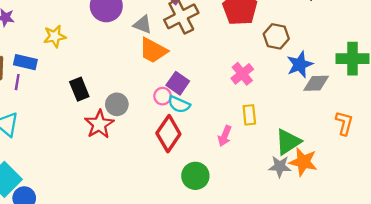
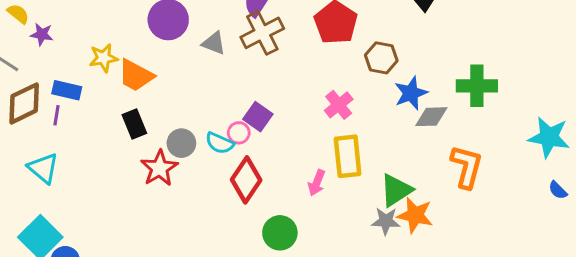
orange trapezoid: (153, 50) -> (136, 75), moved
cyan semicircle: (179, 104) -> (220, 143), moved
yellow rectangle: (249, 115) -> (348, 156), size x1.6
orange L-shape: (344, 123) -> (467, 167), size x1.4

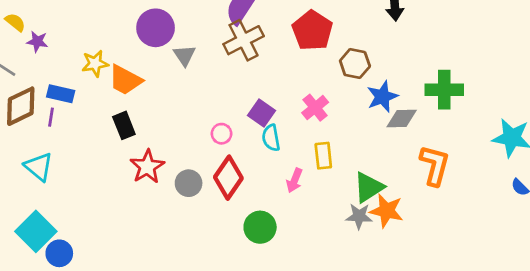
gray triangle: (214, 43) -> (184, 55), moved, turned 35
purple square: (258, 117) -> (261, 113), moved
gray circle: (181, 143) -> (189, 183), moved
cyan semicircle: (220, 143) -> (271, 138), moved, turned 56
yellow rectangle: (348, 156) -> (323, 156), size x0.7

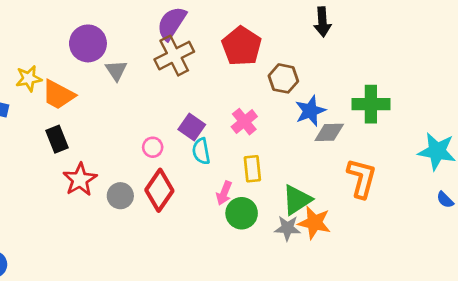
green circle: (260, 227) -> (242, 213), moved

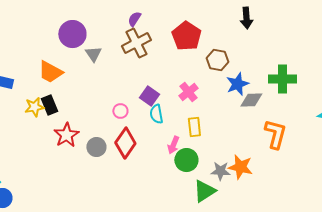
purple semicircle: (172, 23) -> (134, 19), size x0.6
yellow star: (29, 78) -> (34, 107), moved
green triangle: (297, 200) -> (204, 191), moved

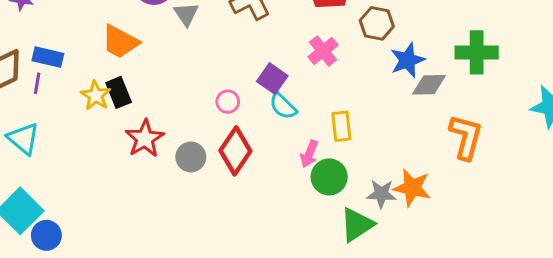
pink cross: (188, 92) -> (323, 51), moved
yellow star: (34, 107) -> (96, 95), turned -30
cyan semicircle: (156, 114) -> (283, 106), turned -36

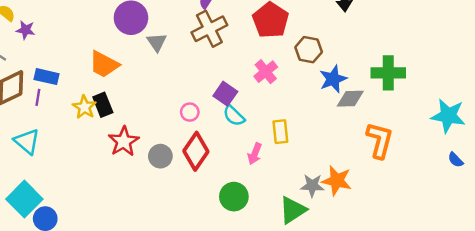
green circle: (329, 177) -> (234, 197), moved

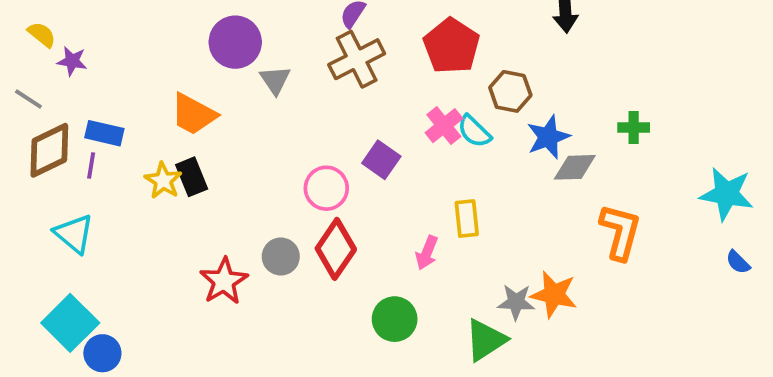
green cross: (388, 73) -> (634, 127), size x0.6
pink circle: (190, 112) -> (326, 188), size x1.5
cyan semicircle: (234, 116) -> (474, 131), moved
red star: (124, 141) -> (224, 281), moved

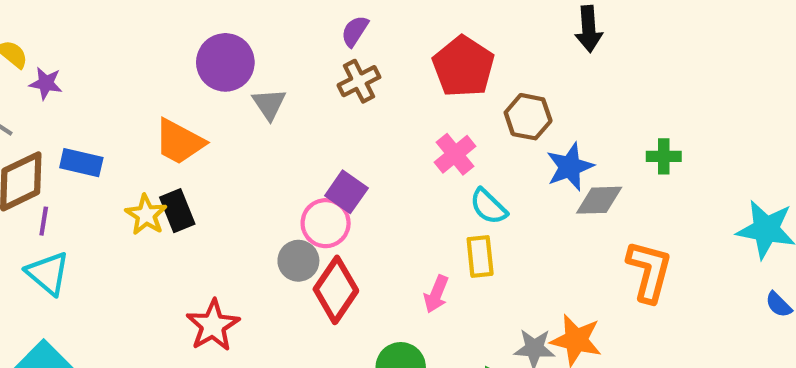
brown cross: (357, 59) -> (359, 81), size x0.7
cyan semicircle: (474, 131) -> (488, 206), moved
purple square: (381, 160) -> (346, 192), moved
purple line: (91, 165) -> (44, 221), moved
gray circle: (281, 256) -> (298, 261), moved

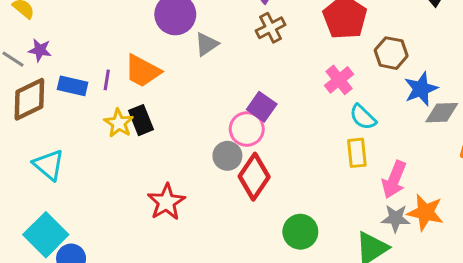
purple star: (46, 83) -> (40, 50), moved
gray triangle: (269, 104) -> (207, 44), turned 30
purple line: (44, 221) -> (107, 80), moved
pink arrow: (436, 294) -> (394, 180), moved, size x1.4

